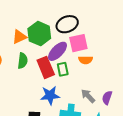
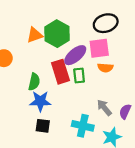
black ellipse: (67, 24) -> (106, 23), moved
green semicircle: (23, 61) -> (34, 82), moved
blue star: (50, 95) -> (40, 101), moved

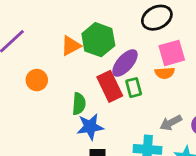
pink square: (99, 48) -> (172, 53), moved
gray arrow: (104, 108) -> (171, 123), turned -70

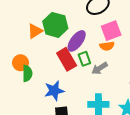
orange circle: (37, 80) -> (21, 63), moved
green semicircle: (79, 104) -> (27, 73), moved
gray arrow: (171, 123) -> (100, 68), moved

